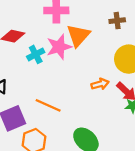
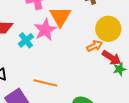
orange arrow: (100, 84) -> (95, 46), moved

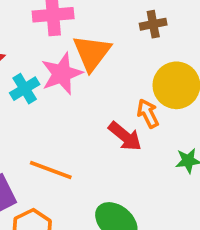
orange arrow: (95, 46) -> (148, 113), turned -98
red arrow: (112, 58) -> (125, 136), moved

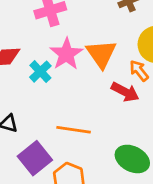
orange triangle: (92, 53) -> (101, 54), moved

